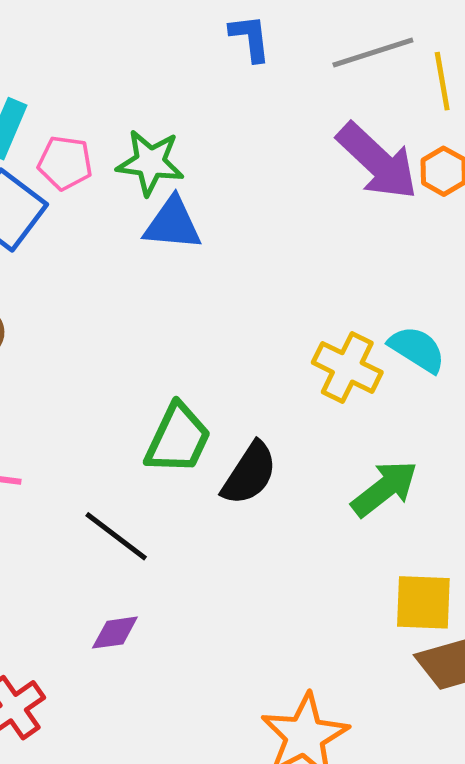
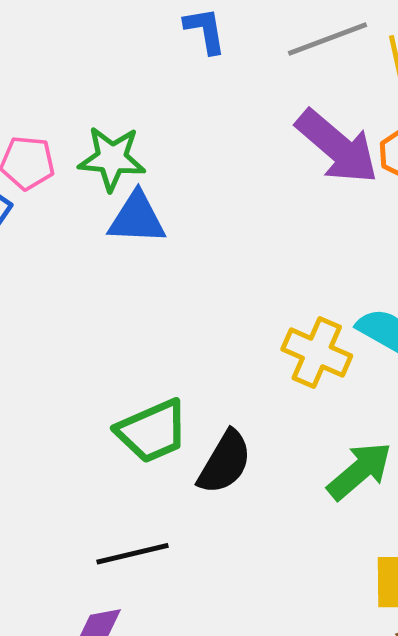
green trapezoid: (178, 439) -> (152, 431), turned 44
black line: (116, 536) -> (132, 554), moved, turned -48

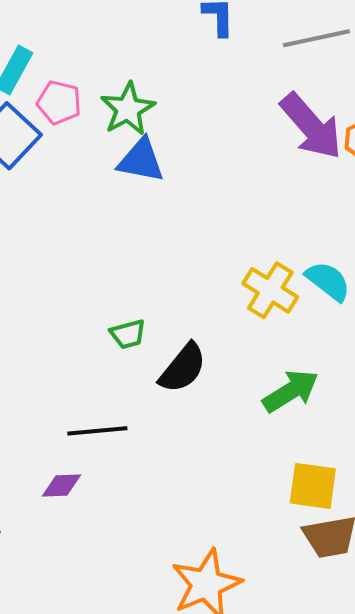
green star: (112, 158) -> (128, 109), turned 30
green trapezoid: (152, 431) -> (128, 334), size x0.6

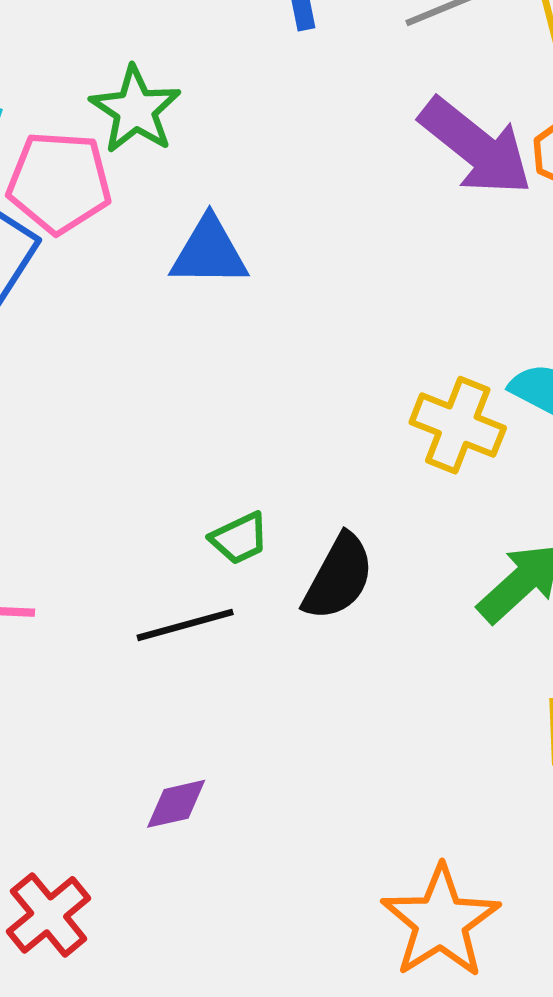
pink pentagon: (59, 102) -> (59, 182), size x1.4
green star: (128, 109) -> (135, 110), moved
black line: (97, 431) -> (185, 625), moved

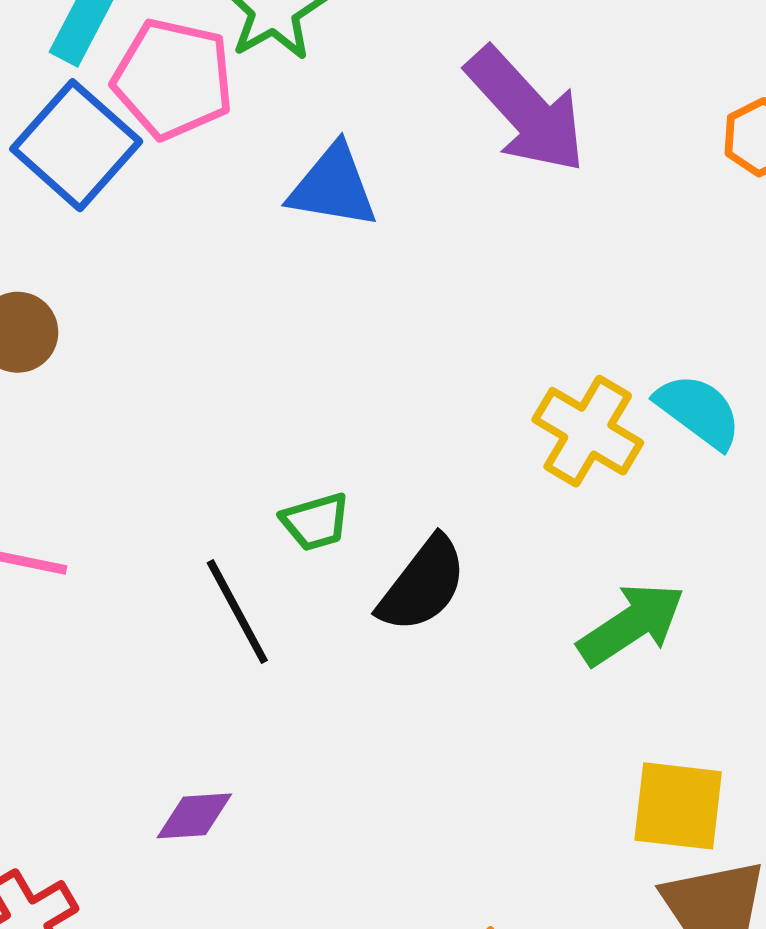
purple arrow: (476, 147) -> (526, 110), moved
black line: (185, 625) -> (237, 612), turned 68

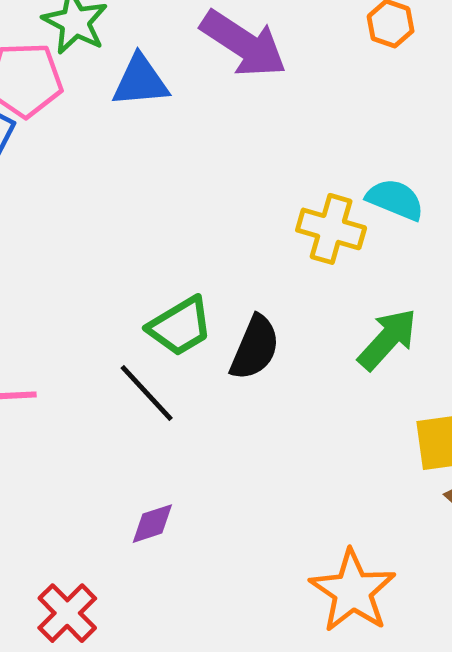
blue triangle: (333, 187) -> (140, 81), moved
green trapezoid: (316, 522) -> (180, 326), size x1.5

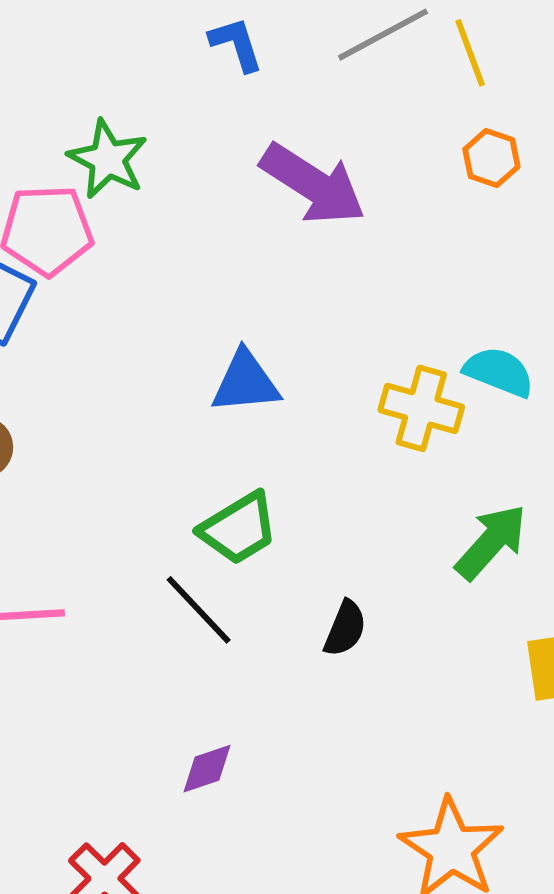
blue triangle: (140, 81) -> (245, 382), moved
black semicircle: (255, 348) -> (345, 629), moved, size x0.7

